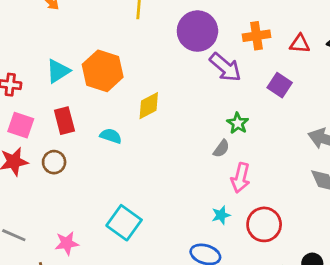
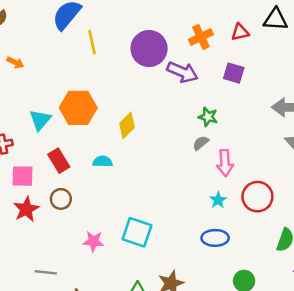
gray semicircle: (221, 149) -> (201, 143), turned -147
pink star: (67, 243) -> (93, 241), moved, turned 30

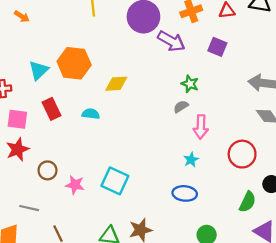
yellow diamond: (127, 125) -> (116, 84), turned 35
red circle: (257, 197) -> (242, 154), moved
brown circle: (61, 199) -> (48, 170), moved

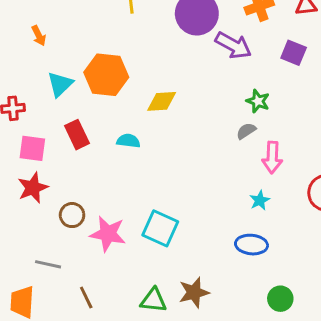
orange arrow: (22, 16) -> (39, 36), moved, turned 32
pink star: (75, 185) -> (108, 234), size x1.4

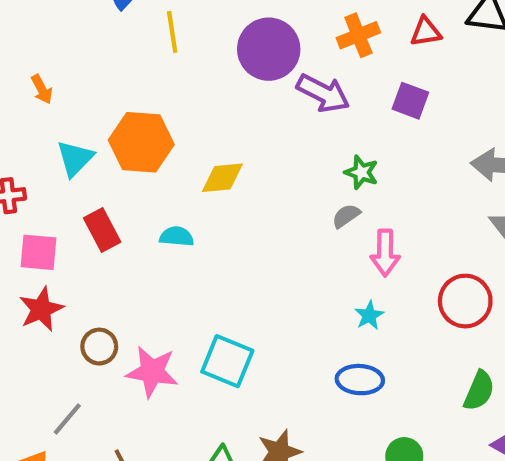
gray line: (48, 264) -> (67, 419), turned -60

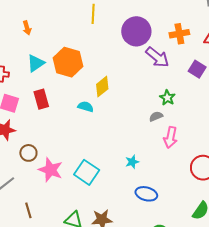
yellow diamond: (222, 178) -> (102, 87), turned -45
cyan semicircle: (177, 236) -> (86, 107), moved
cyan star: (369, 315) -> (132, 162), moved

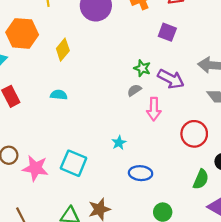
purple arrow: (157, 57) -> (171, 79), moved
orange hexagon: (68, 62) -> (22, 33), moved
yellow diamond: (102, 87) -> (63, 50), moved

